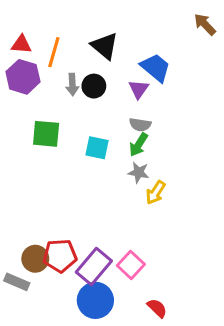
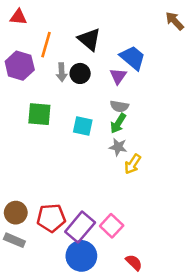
red triangle: (21, 44) -> (18, 17), moved
brown circle: (35, 259) -> (16, 213), moved

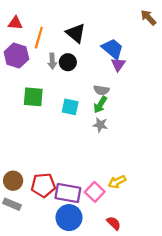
red triangle: (18, 17) -> (15, 23), moved
purple triangle: (118, 76) -> (118, 64), moved
yellow arrow: (133, 164) -> (117, 182), moved, turned 30
purple rectangle: (80, 227) -> (68, 193), turned 60

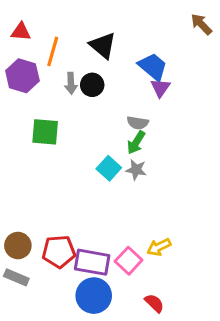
cyan square: (70, 107) -> (109, 168), moved, turned 30

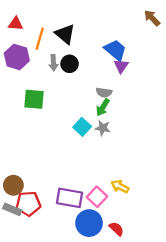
black triangle: (103, 45) -> (65, 34), moved
yellow arrow: (159, 247) -> (120, 186), turned 54
red pentagon: (59, 252) -> (28, 204), moved
blue circle: (94, 296) -> (89, 223), moved

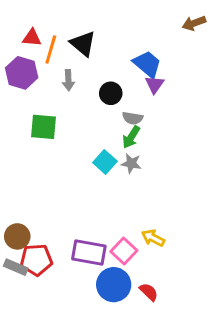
brown arrow: (152, 18) -> (194, 23), turned -66
red triangle: (16, 24) -> (32, 38), moved
black circle: (70, 64) -> (111, 93), moved

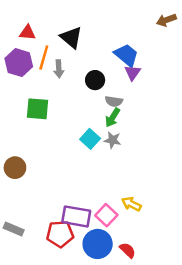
orange line: (51, 49) -> (44, 58), moved
brown circle: (17, 236) -> (15, 168), moved
red pentagon: (36, 260) -> (60, 234), moved

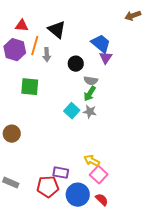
yellow arrow: (131, 204) -> (92, 161), moved
pink square: (106, 215) -> (99, 175), moved
purple rectangle: (76, 216) -> (61, 173), size x0.7

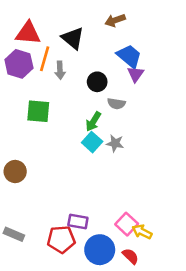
brown arrow: (133, 16) -> (115, 20), moved
red triangle: (22, 26) -> (28, 33), size x1.5
green arrow: (90, 94) -> (93, 122), moved
yellow arrow: (92, 161) -> (142, 232), moved

